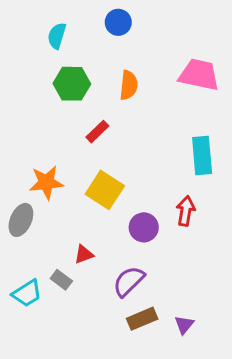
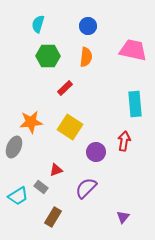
blue circle: (118, 22) -> (88, 26), moved
brown rectangle: (142, 319) -> (53, 217), moved, turned -36

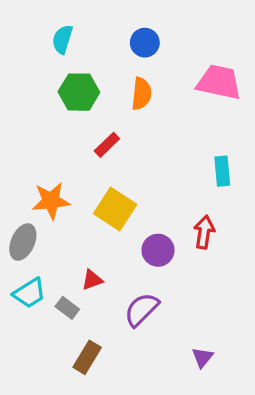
cyan rectangle: (135, 104) -> (222, 171), size x0.7
cyan trapezoid: (18, 196) -> (29, 293), moved

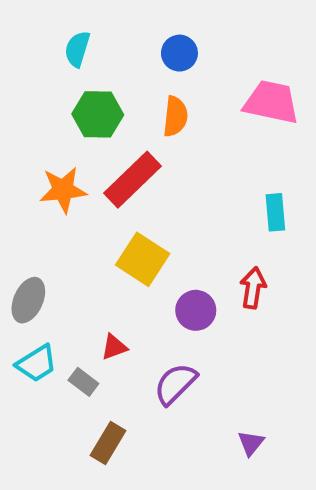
red rectangle: (107, 145) -> (132, 180), size x1.8
orange star: (51, 201) -> (63, 190), moved

